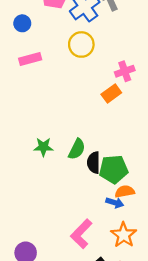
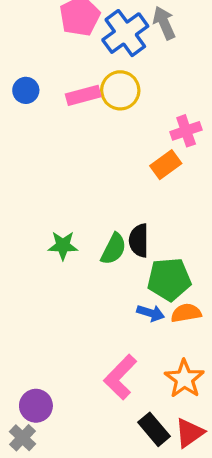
blue circle: (22, 23) -> (26, 90), moved
pink rectangle: (30, 59) -> (83, 95), moved
black semicircle: (94, 163) -> (139, 240), moved
blue arrow: (115, 203) -> (151, 313), moved

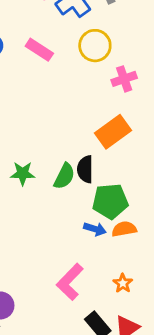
yellow circle: (120, 90) -> (95, 46), moved
pink rectangle: (83, 95) -> (39, 50), turned 48
orange rectangle: (166, 165) -> (113, 132), moved, size x1.4
orange star: (184, 379) -> (123, 283), size x0.6

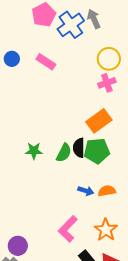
yellow circle: (95, 46) -> (109, 59), moved
green pentagon: (110, 201) -> (97, 151), moved
orange star: (123, 283) -> (106, 230), size x1.6

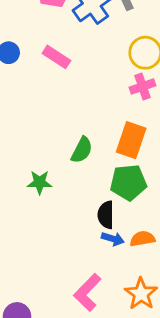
orange rectangle: (99, 121) -> (131, 140), turned -35
black semicircle: (79, 148) -> (106, 215), moved
green semicircle: (64, 153) -> (82, 150), moved

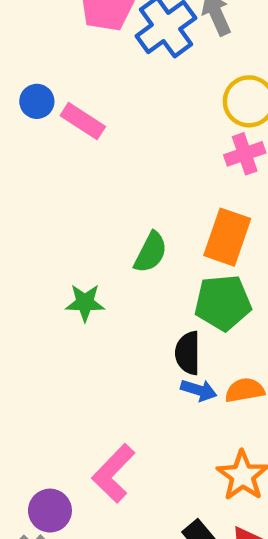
pink rectangle: (56, 57) -> (83, 121), moved
pink L-shape: (87, 292) -> (113, 473), moved

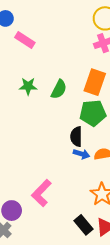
pink rectangle: (83, 121) -> (25, 40), moved
green star: (85, 303) -> (28, 86), moved

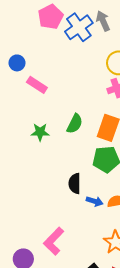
green semicircle: (59, 89) -> (75, 124), moved
black semicircle: (76, 137) -> (75, 183), moved

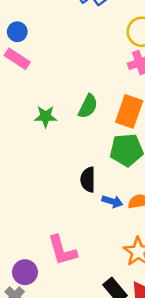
pink rectangle: (37, 85) -> (17, 59), moved
pink L-shape: (54, 241) -> (62, 250), turned -60

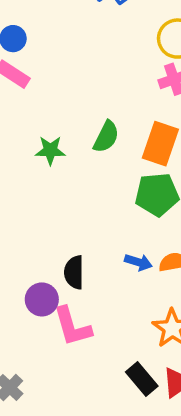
black semicircle: (88, 180) -> (74, 272), moved
purple circle: (25, 272) -> (42, 299), moved

